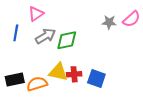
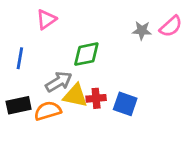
blue line: (16, 33) -> (20, 58), moved
gray arrow: (46, 36) -> (59, 82), moved

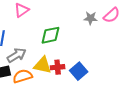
gray arrow: (59, 82) -> (17, 55), moved
blue square: (125, 104) -> (79, 71), turned 30

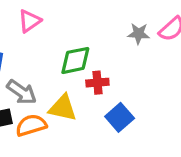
gray arrow: (17, 55) -> (22, 92), turned 66
red cross: (58, 67) -> (97, 83), moved

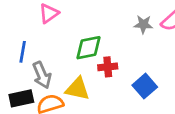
gray arrow: (22, 92) -> (42, 75), turned 32
blue square: (120, 117) -> (145, 86), moved

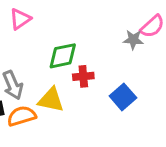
gray star: (143, 24) -> (133, 40), moved

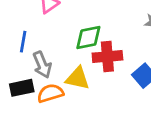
red cross: (83, 76) -> (107, 57), size x1.5

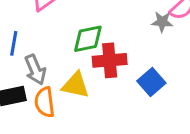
orange semicircle: (50, 93) -> (45, 102), turned -80

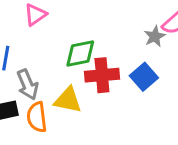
gray star: (162, 22) -> (155, 36), turned -30
blue square: (151, 82) -> (144, 77), moved

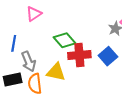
green diamond: (80, 53) -> (65, 40), turned 60

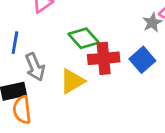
yellow triangle: (56, 72) -> (72, 81), turned -42
orange semicircle: (35, 84) -> (22, 110), moved

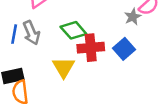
gray arrow: (35, 67) -> (31, 33), moved
yellow triangle: (72, 81) -> (64, 67), turned -30

